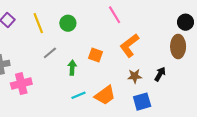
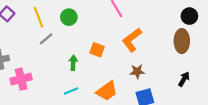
gray line: (50, 53) -> (46, 39), moved
black arrow: (160, 74) -> (184, 79), moved
cyan line: (78, 95) -> (71, 91), moved

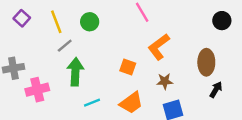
brown ellipse: (182, 41) -> (206, 62), moved
orange square: (97, 50) -> (128, 67), moved
green arrow: (73, 63) -> (75, 72), moved, size x1.6

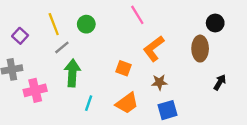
purple square: (22, 18) -> (20, 36), moved
brown ellipse: (206, 62) -> (200, 49), moved
black arrow: (216, 90) -> (220, 82), moved
cyan line: (92, 103) -> (89, 103), turned -49

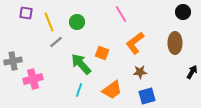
black circle: (215, 23) -> (183, 12), moved
purple square: (20, 36) -> (26, 13), moved, turned -32
orange square: (123, 68) -> (102, 53), moved
green arrow: (72, 73) -> (81, 64), moved, turned -45

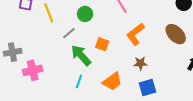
green circle: (77, 22) -> (85, 14), moved
gray line: (56, 42) -> (69, 33), moved
brown ellipse: (175, 43) -> (176, 34), turned -45

